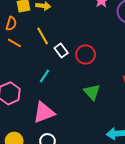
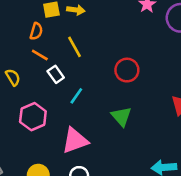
white rectangle: (61, 51) -> (56, 74), moved
green triangle: (92, 92) -> (121, 117), moved

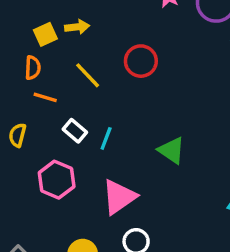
red circle: (127, 70) -> (141, 61), moved
white rectangle: (56, 74) -> (75, 131), moved
yellow semicircle: (13, 77) -> (17, 135), turned -120

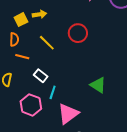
cyan line: (106, 138) -> (53, 92), moved

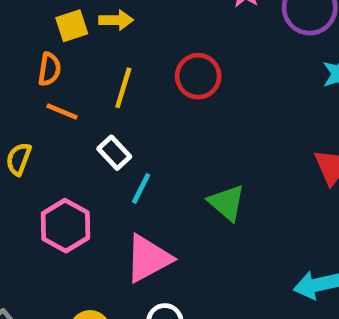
yellow line: (47, 43) -> (123, 88), turned 54
white rectangle: (41, 76) -> (114, 153), moved
cyan line: (53, 92) -> (141, 188), moved

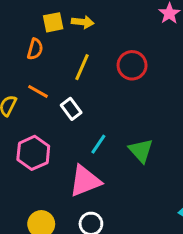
orange line: (62, 111) -> (38, 91), moved
cyan line: (141, 188) -> (98, 144), moved

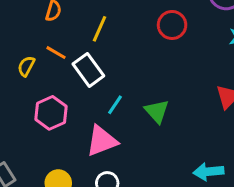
red circle: (132, 65) -> (172, 25), moved
white rectangle: (71, 109) -> (88, 70), size x1.5

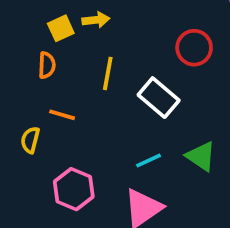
white rectangle: (88, 70) -> (159, 98), moved
cyan line: (115, 105) -> (149, 161), turned 45

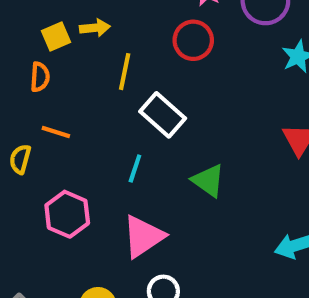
red circle: (194, 48) -> (193, 40), moved
yellow line: (108, 73) -> (125, 72), moved
cyan line: (149, 161) -> (135, 168), moved, turned -48

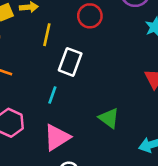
white rectangle: (163, 115) -> (70, 62), turned 68
green triangle: (208, 180) -> (109, 118), moved

